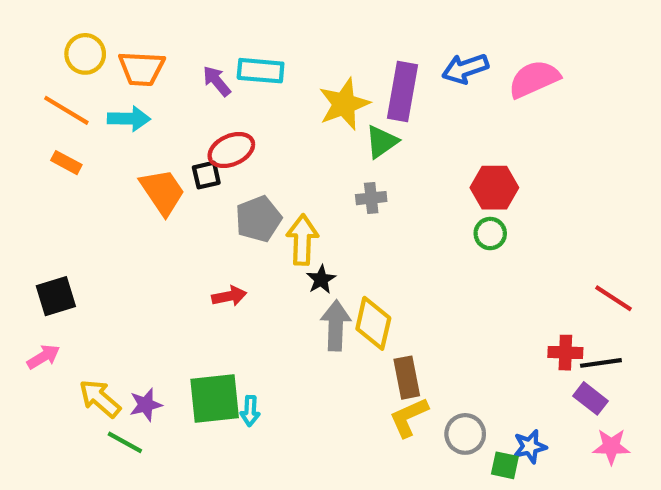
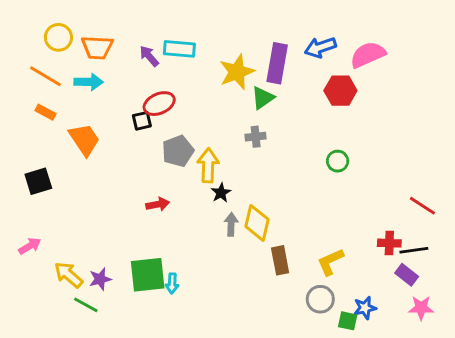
red hexagon: (494, 188) -> (340, 91), moved
orange trapezoid: (162, 192) -> (84, 140), moved
black square: (56, 296) -> (38, 181), moved
gray arrow: (336, 325) -> (231, 224), size x0.7
yellow L-shape: (409, 417) -> (330, 262), moved

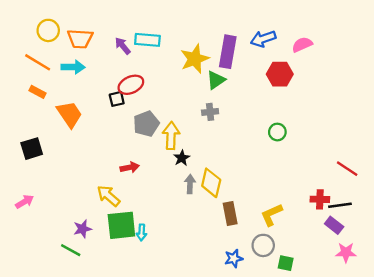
pink semicircle: (368, 55) -> (302, 45), size x0.7
yellow arrow: (69, 275) -> (108, 196), moved
blue star: (365, 308) -> (234, 258), moved

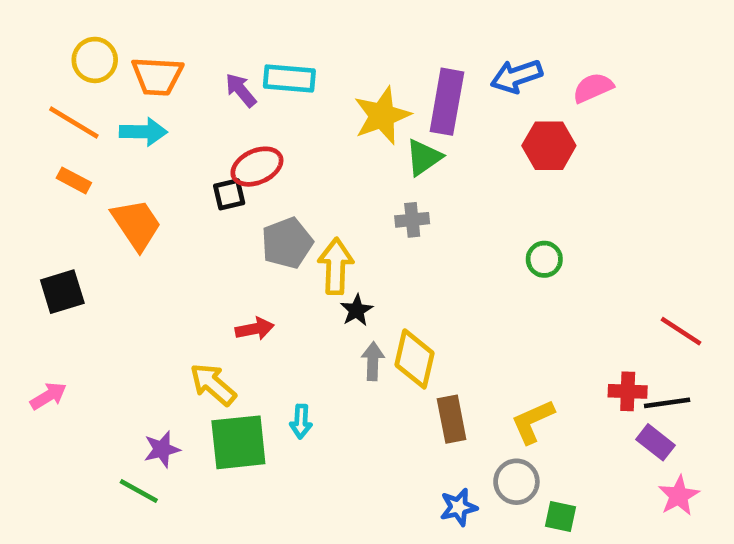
cyan arrow: (142, 232) -> (301, 421), moved
pink star: (346, 252) -> (679, 496), turned -30

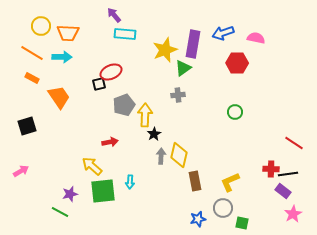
pink semicircle: (593, 88) -> (256, 38), turned 36
purple arrow: (241, 90) -> (114, 15), moved

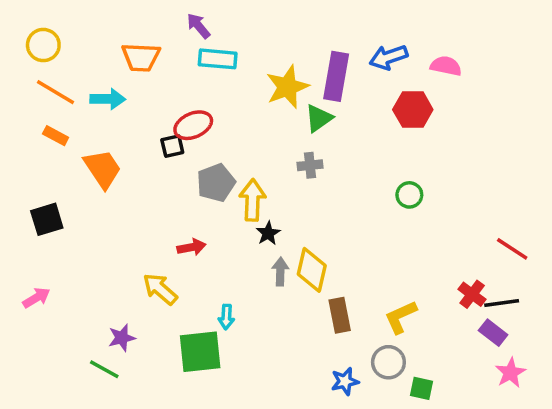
yellow circle: (41, 26) -> (43, 45), moved
orange trapezoid: (68, 33) -> (141, 57), moved
red cross: (271, 169) -> (472, 294), turned 35
green square: (103, 191) -> (200, 352), moved

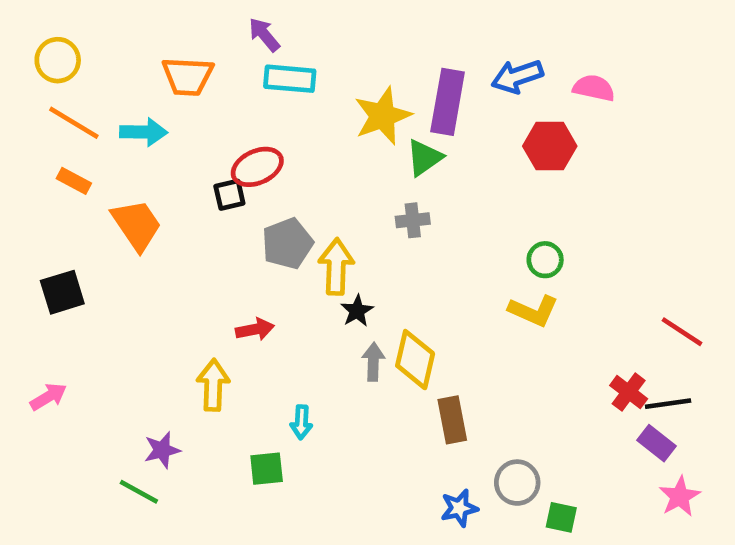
yellow arrow: (160, 289) -> (213, 385), turned 51
yellow L-shape: (401, 317) -> (533, 311), moved, turned -132
green square: (200, 352) -> (267, 469), size x0.6

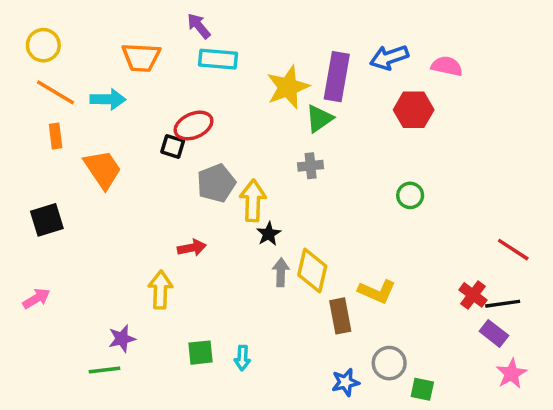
orange rectangle: (74, 181) -> (56, 136), turned 55
black square: (229, 195) -> (173, 146), turned 30
yellow L-shape: (533, 311) -> (377, 291), moved
cyan arrow: (301, 422) -> (242, 358), moved
green line: (139, 492) -> (104, 370), turned -36

